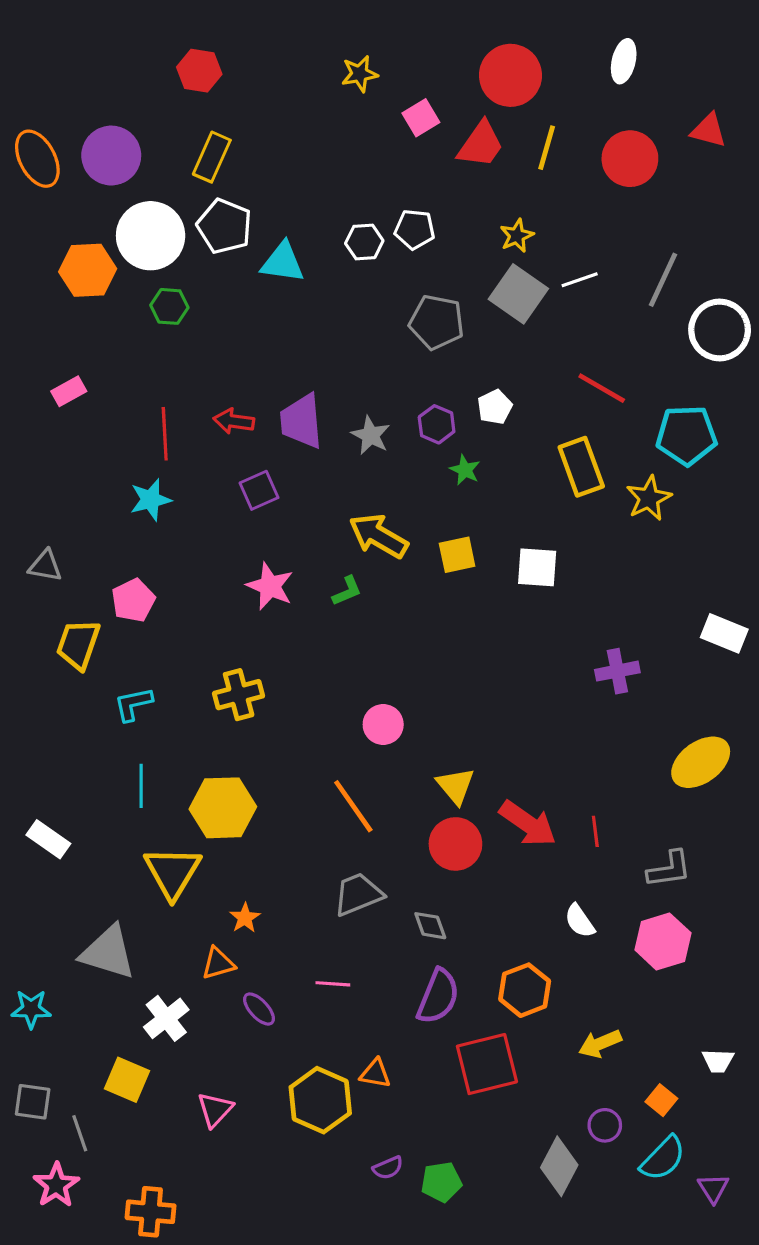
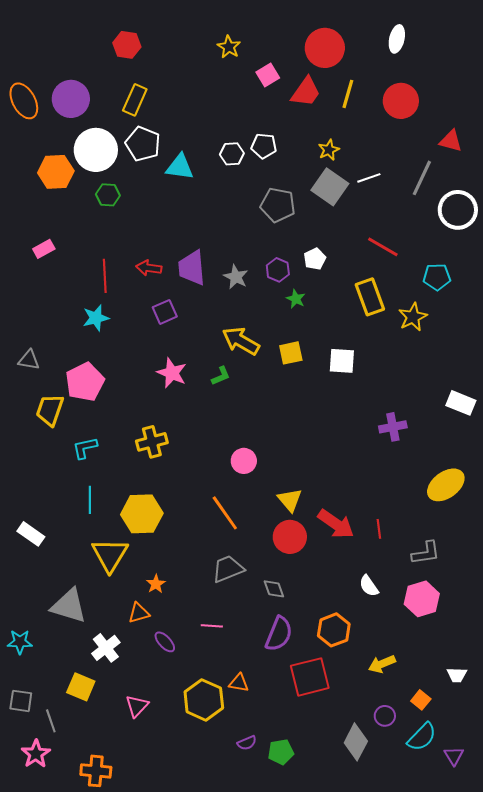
yellow star: (360, 74) -> (229, 47), turned -30
red triangle: (709, 130) -> (451, 141), moved
cyan pentagon: (687, 435) -> (437, 277), size x0.7
pink pentagon: (133, 600) -> (85, 382), size x1.4

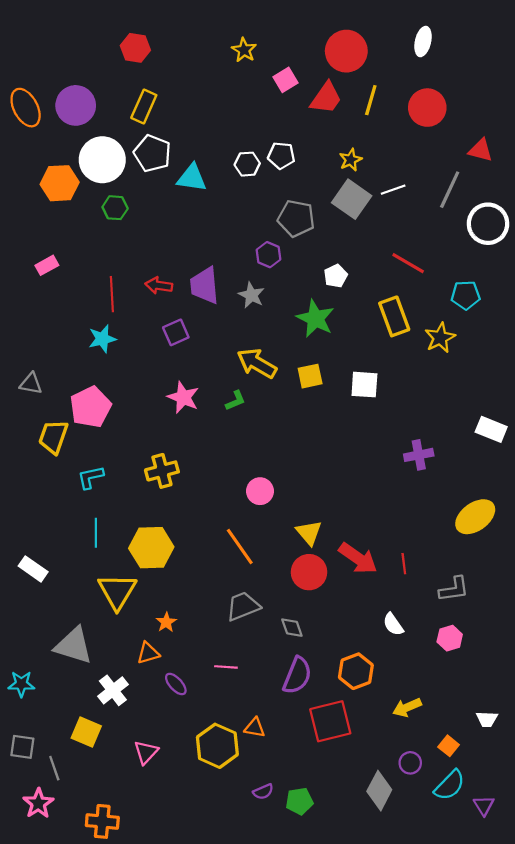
purple hexagon: (278, 270) -> (269, 255), moved
green star: (296, 299) -> (315, 319), size x1.8
pink hexagon: (422, 599) -> (450, 638), size x0.7

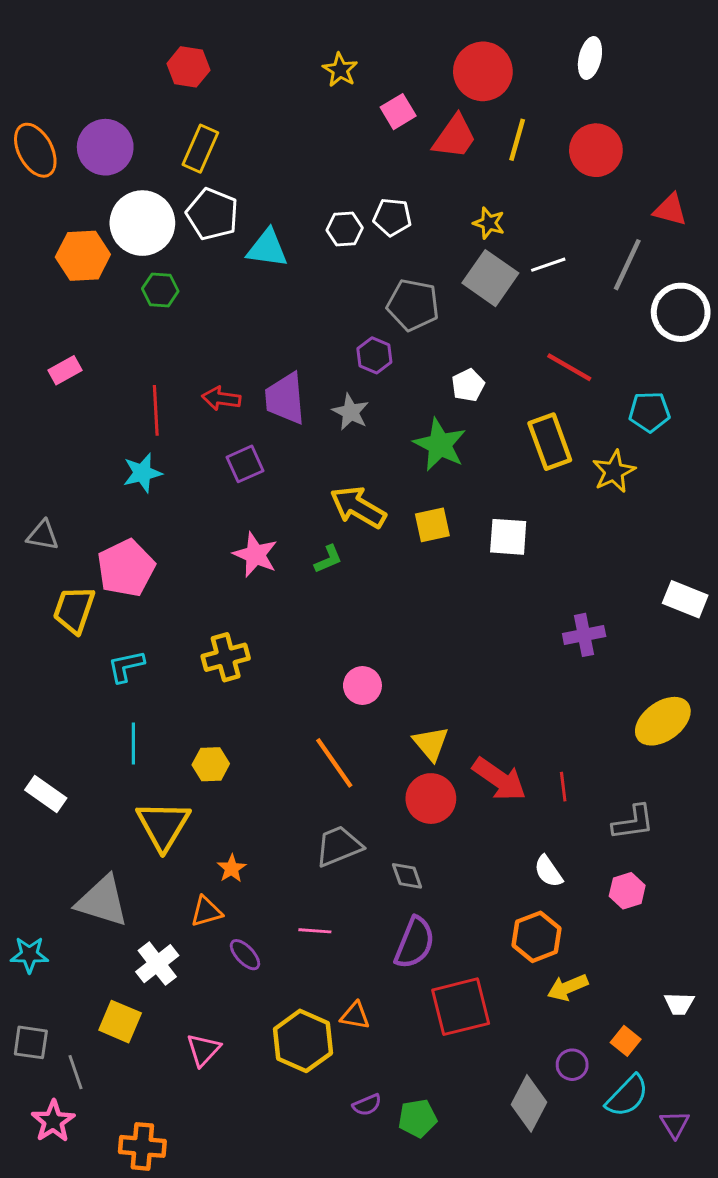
yellow star: (351, 160) -> (489, 223), turned -30
yellow hexagon: (151, 548) -> (211, 764), size x0.6
orange hexagon: (356, 671) -> (536, 937), moved

